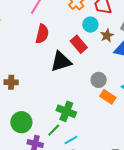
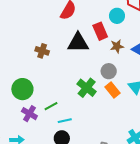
brown star: (107, 35) -> (117, 46), moved
brown cross: (11, 82) -> (42, 51), moved
green cross: (66, 111) -> (87, 88), moved

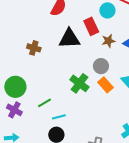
purple cross: (29, 114) -> (14, 110), moved

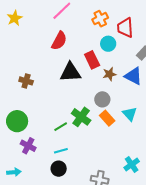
brown cross: (34, 48) -> (26, 81), moved
green line: (45, 103) -> (61, 127), moved
purple cross: (14, 110) -> (28, 146), moved

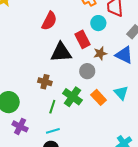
brown cross: (26, 81) -> (45, 82), moved
gray circle: (102, 99) -> (87, 71), moved
green line: (61, 127) -> (52, 107), turned -40

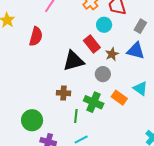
red semicircle: (49, 21) -> (36, 36), moved

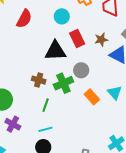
cyan circle: (104, 25) -> (62, 16), moved
brown star: (112, 54) -> (101, 40), moved
green cross: (94, 102) -> (63, 83), moved, turned 30

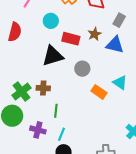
red rectangle: (77, 39) -> (71, 39), turned -36
green cross: (63, 83) -> (21, 92), moved
purple cross: (13, 124) -> (38, 130), moved
cyan line: (45, 129) -> (62, 134), turned -40

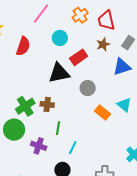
brown star: (95, 34) -> (103, 44), moved
red rectangle: (71, 39) -> (79, 57), turned -54
blue triangle: (115, 45) -> (122, 67), turned -36
cyan line: (62, 134) -> (73, 148), moved

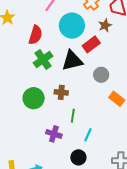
cyan circle: (60, 38) -> (72, 26), size x1.6
brown star: (103, 44) -> (105, 25), moved
green cross: (25, 106) -> (43, 59), moved
green circle: (14, 130) -> (34, 98), moved

